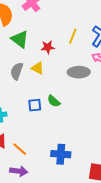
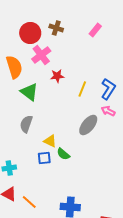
red star: (48, 47) -> (57, 76), moved
yellow triangle: (38, 68) -> (50, 141), moved
gray ellipse: (79, 72) -> (88, 125), turned -50

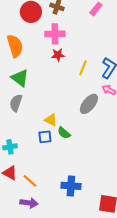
pink cross: (41, 55) -> (55, 34), moved, turned 36
green triangle: (29, 92) -> (20, 78), moved
gray semicircle: (26, 124) -> (16, 103), moved

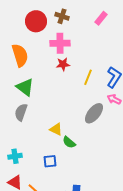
blue square: (45, 137) -> (50, 161), moved

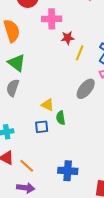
red star: (63, 64) -> (68, 38), moved
green semicircle: (69, 142) -> (61, 118), turned 40
blue square: (50, 161) -> (42, 127), moved

